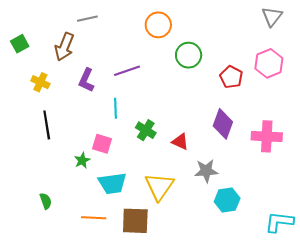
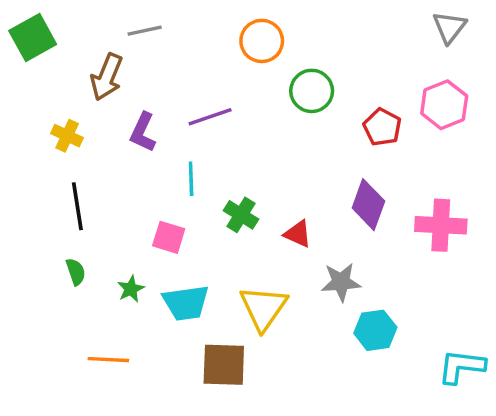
green square: (20, 44) -> (33, 38), moved, size x1.5
green star: (82, 160) -> (131, 289), moved
green semicircle: (46, 201) -> (76, 272), moved
orange line: (94, 218) -> (108, 360), moved

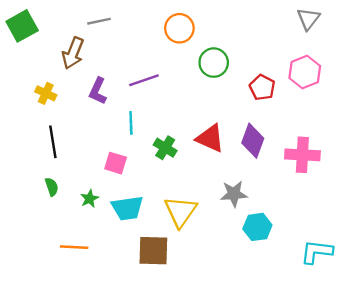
red triangle: (298, 234) -> (210, 138), moved, size x1.5

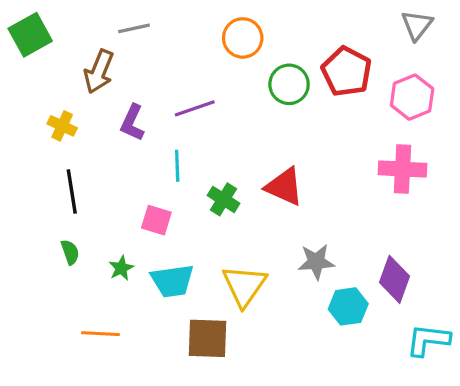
red pentagon: (262, 87) -> (347, 72), moved, size x1.4
purple diamond: (253, 141) -> (395, 279), moved
pink cross: (302, 155) -> (403, 169), moved

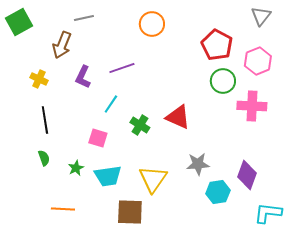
green circle: (289, 84) -> (223, 81), moved
cyan line: (177, 166) -> (111, 104), turned 36

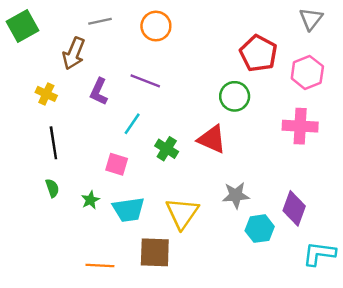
orange circle: (152, 24) -> (156, 26), moved
purple line: (122, 68) -> (145, 81), turned 40
green circle: (223, 81) -> (235, 96), moved
orange line: (63, 209) -> (100, 266), moved

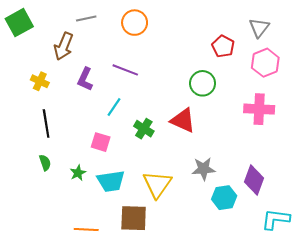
gray triangle: (311, 19) -> (259, 28), moved
red pentagon: (258, 53) -> (223, 46), size x0.7

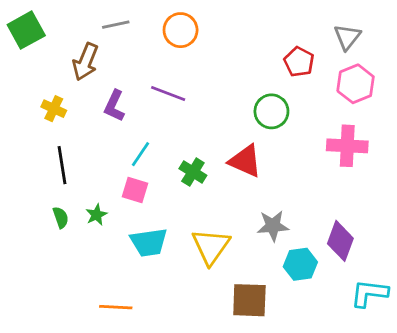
cyan line: (114, 107) -> (141, 154), moved
green star: (78, 173) -> (96, 215), moved
brown square: (134, 218) -> (249, 300), moved

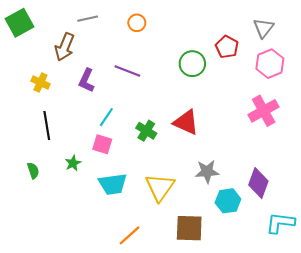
orange circle: (181, 30) -> (137, 23), size x0.7
green circle: (271, 111) -> (192, 64), moved
pink cross: (347, 146) -> (264, 111), turned -32
green semicircle: (61, 217) -> (33, 170), moved
orange line: (116, 307) -> (129, 235), moved, turned -45

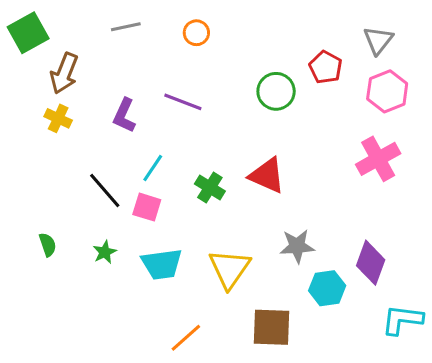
brown arrow: (65, 47) -> (64, 73), moved
black line: (47, 125) -> (105, 191), moved, turned -32
green star: (73, 163) -> (105, 252), moved

